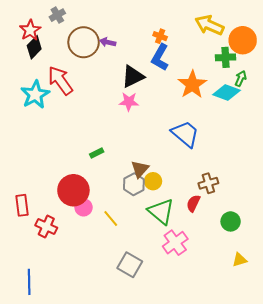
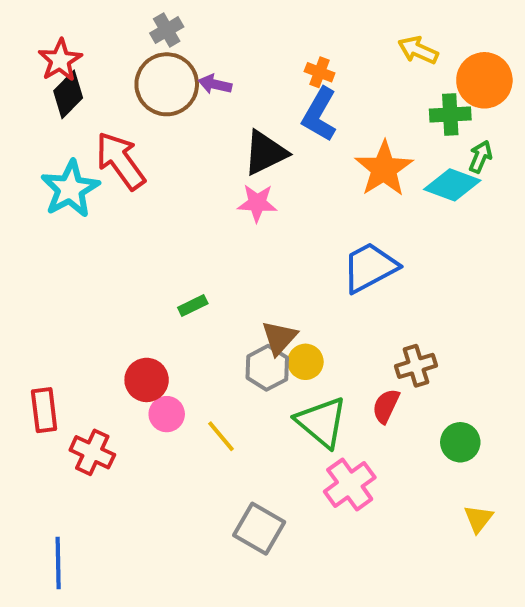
gray cross: (57, 15) -> (167, 30), moved
yellow arrow: (209, 25) -> (418, 50), size x0.7
blue trapezoid: (185, 134) -> (370, 267), turned -68
red circle: (73, 190) -> (147, 380), size x0.7
yellow triangle: (240, 260) -> (478, 519), turned -35

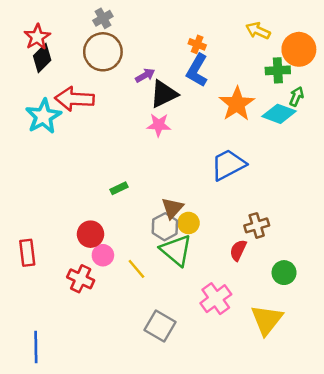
purple arrow: (215, 84) -> (145, 75), moved, turned 138
red arrow: (120, 161) -> (74, 99), turned -51
green triangle: (322, 422) -> (176, 250), moved
red cross: (92, 452) -> (81, 279), moved
yellow triangle: (478, 519) -> (267, 320), moved, size x1.8

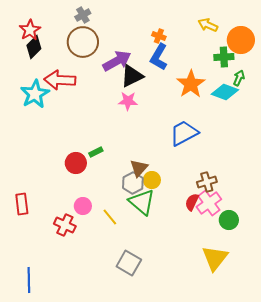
purple arrow: (145, 75) -> (117, 61), size x1.8
red circle: (91, 234) -> (76, 163), moved
pink cross: (216, 299) -> (209, 203), moved

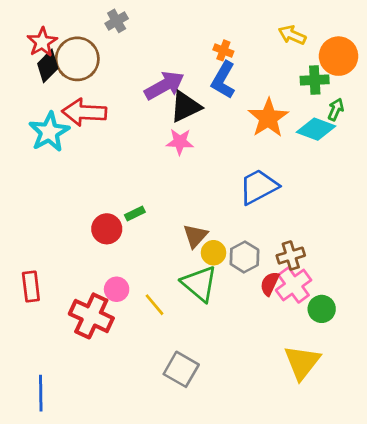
brown circle: (83, 42) -> (77, 59), moved
gray hexagon: (133, 183) -> (244, 257), moved
red cross: (65, 225) -> (91, 316), size x1.4

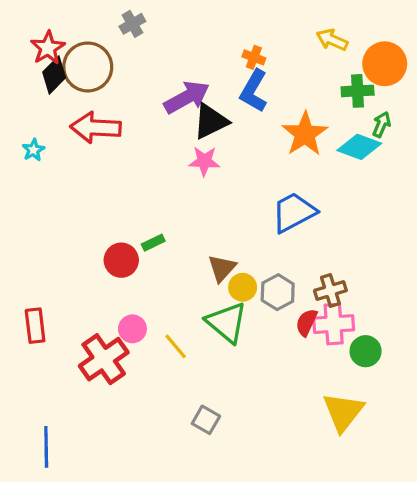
cyan star: (49, 132) -> (33, 150), moved, size x0.5
pink cross: (294, 285) -> (334, 324), turned 32
red cross: (91, 316) -> (104, 359), turned 30
gray square: (181, 369) -> (206, 420), size x0.7

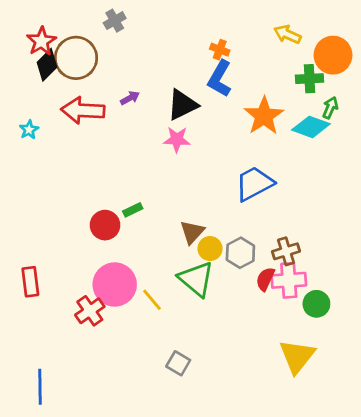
purple arrow: (187, 97) -> (130, 98), moved, size x0.5
pink circle: (132, 329) -> (115, 284), size x1.8
red cross: (104, 359) -> (90, 311), size x0.7

